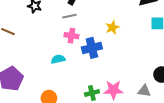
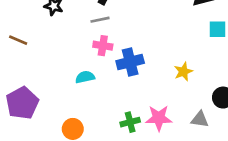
yellow star: (112, 27) -> (183, 72), moved

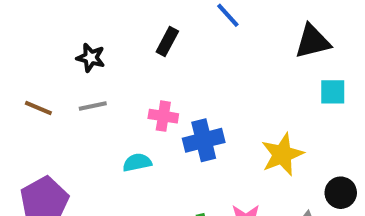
gray line: (100, 20) -> (93, 106), moved
yellow star: (183, 72) -> (282, 154), size x1.5

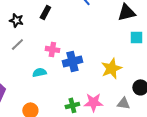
black rectangle: (167, 41) -> (45, 12), moved
gray line: (93, 106) -> (17, 44), turned -32

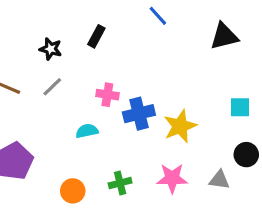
cyan square: (136, 37) -> (240, 107), moved
yellow star: (111, 68) -> (180, 126), moved
green cross: (72, 105) -> (120, 183), moved

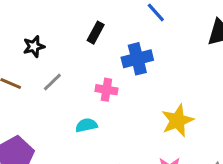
black star: (51, 49) -> (34, 46), moved, turned -30
blue cross: (139, 114) -> (137, 59), moved

